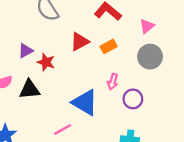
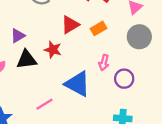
red star: (46, 62) -> (53, 50), moved
black triangle: (30, 89) -> (27, 60), moved
pink line: (63, 129) -> (44, 104), moved

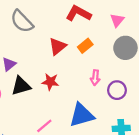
red star: (53, 50) -> (50, 82), moved
blue triangle: (78, 84) -> (82, 115), moved, turned -36

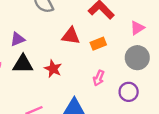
red triangle: (58, 46) -> (71, 36), turned 30
purple circle: (117, 90) -> (129, 92), moved

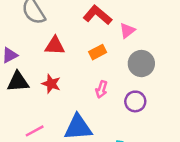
pink triangle: (137, 28) -> (127, 31), moved
red triangle: (71, 36) -> (55, 46), moved

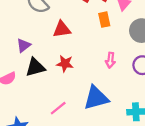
orange rectangle: (98, 52) -> (104, 20), moved, turned -64

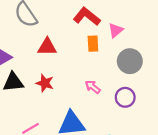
pink arrow: (110, 60) -> (93, 87), turned 112

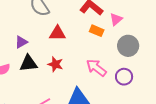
orange rectangle: (93, 44) -> (97, 31), turned -64
pink arrow: (93, 87) -> (96, 68), size x1.5

